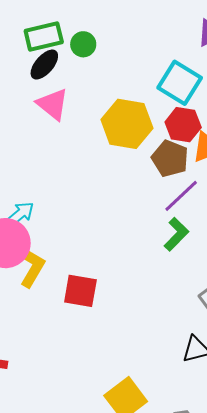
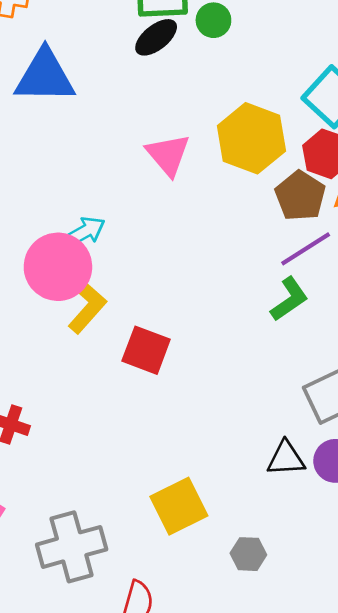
pink triangle: (53, 104) -> (168, 155), moved

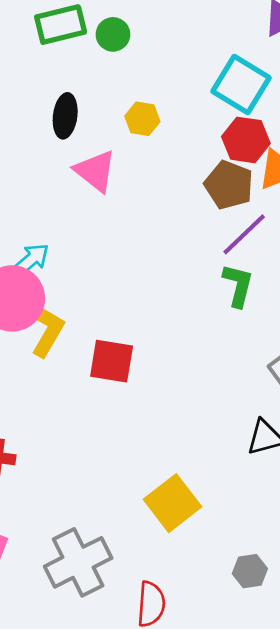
black ellipse: (156, 37) -> (65, 116), moved, turned -33
yellow hexagon: (251, 138) -> (142, 119), moved, size x0.5
green L-shape: (289, 299) -> (238, 285), turned -30
gray hexagon: (248, 554) -> (250, 571), moved

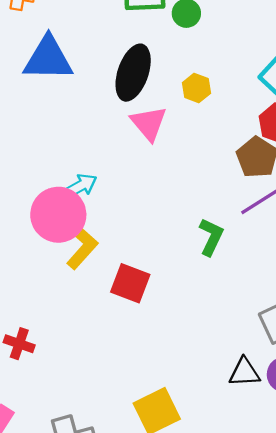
black ellipse: (65, 116) -> (133, 73), size x1.5
green L-shape: (238, 285) -> (211, 237), moved

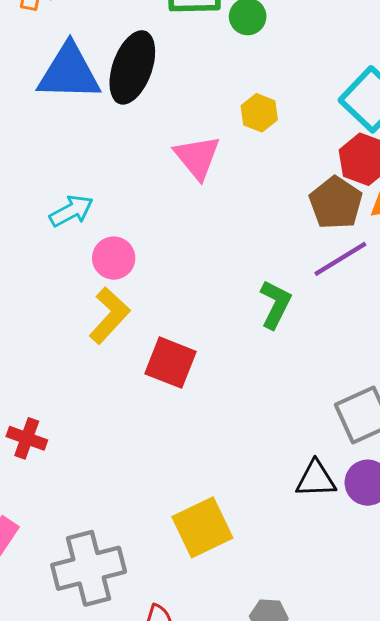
black ellipse: (133, 73) -> (132, 67), moved
cyan arrow: (80, 186) -> (71, 211), moved
pink circle: (58, 215) -> (114, 258), moved, size x0.6

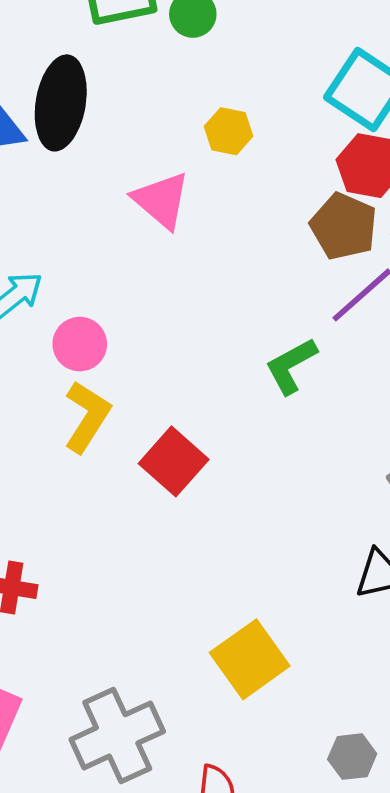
green L-shape: (275, 304) -> (291, 366), turned -135
red square: (171, 363) -> (174, 461), turned 30

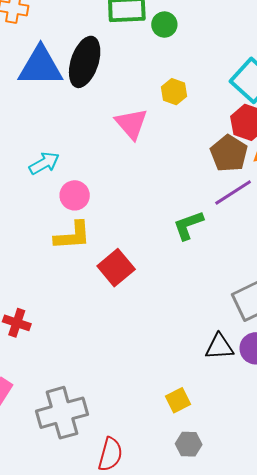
yellow L-shape: (87, 417) -> (72, 236), turned 45
yellow square: (250, 659) -> (178, 400), moved, size x0.6

